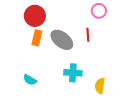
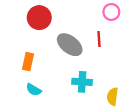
orange rectangle: (37, 38) -> (28, 62), moved

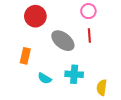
pink circle: (111, 12) -> (88, 11), moved
cyan semicircle: (34, 90) -> (45, 78), moved

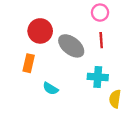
red circle: (35, 16) -> (40, 31), moved
cyan cross: (74, 74) -> (98, 77), moved

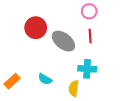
orange rectangle: (29, 63) -> (12, 81), moved, turned 35
yellow semicircle: (115, 99) -> (74, 88), moved

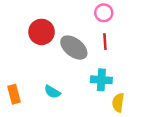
orange rectangle: (12, 81) -> (14, 94), turned -63
yellow semicircle: (74, 88) -> (118, 103), moved

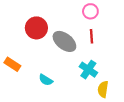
cyan cross: (101, 80) -> (88, 70), turned 30
orange rectangle: (14, 94) -> (12, 64), moved, turned -42

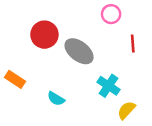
red line: (91, 36) -> (133, 44), moved
yellow semicircle: (103, 89) -> (126, 110), turned 35

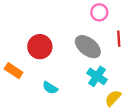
red circle: (44, 35) -> (40, 47), moved
gray ellipse: (79, 51) -> (88, 47), moved

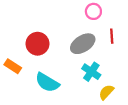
gray ellipse: (88, 47) -> (83, 44), turned -70
cyan semicircle: (50, 88) -> (47, 82), size x1.6

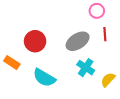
pink circle: (93, 11) -> (97, 11), moved
yellow semicircle: (106, 92) -> (108, 80), moved

